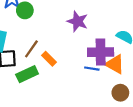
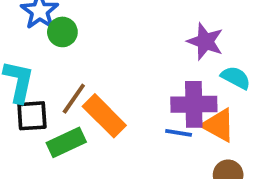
purple star: (78, 21) -> (205, 41), moved
orange rectangle: (49, 59) -> (104, 116), size x1.6

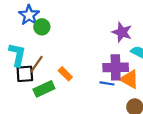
brown line: (74, 99) -> (37, 64), moved
orange rectangle: (104, 116) -> (65, 74), size x0.6

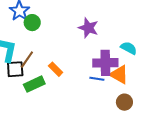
purple star: (122, 32) -> (88, 28), moved

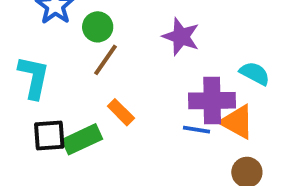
green circle: (32, 23) -> (98, 27), moved
brown line: (27, 60) -> (105, 60), moved
black square: (15, 69) -> (49, 135), moved

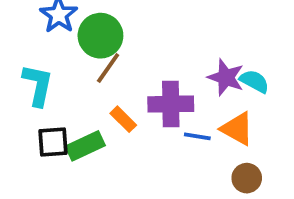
green circle: (98, 27) -> (100, 36), size x1.5
purple star: (181, 37) -> (226, 77), moved
purple cross: (212, 101) -> (171, 104), moved

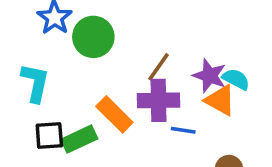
brown line: (108, 68) -> (159, 67), moved
orange rectangle: (123, 119) -> (114, 114), size x1.5
orange triangle: (237, 129) -> (220, 100), moved

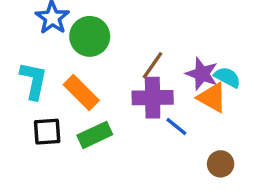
orange rectangle: (114, 114) -> (81, 92), moved
blue line: (183, 130) -> (176, 126), turned 30
green rectangle: (79, 139) -> (95, 135), moved

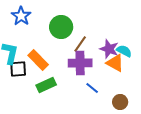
green circle: (90, 36) -> (61, 27), moved
blue line: (176, 126) -> (92, 88), moved
black square: (47, 132) -> (18, 69), moved

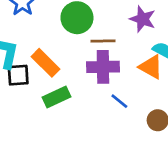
brown line: (80, 44) -> (103, 41), turned 54
purple star: (109, 49) -> (143, 19), moved

